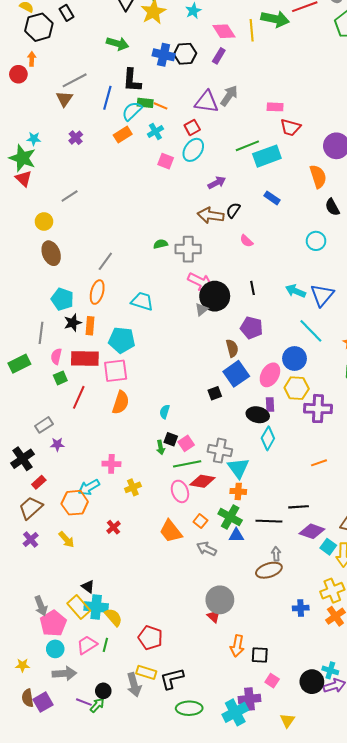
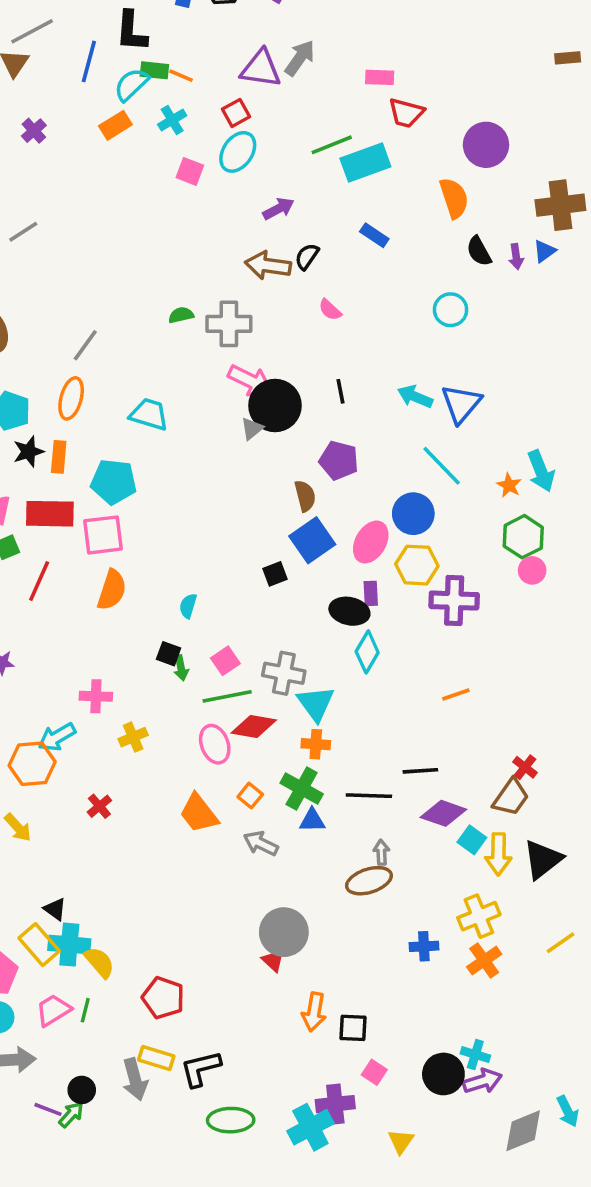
black square: (171, 439) -> (169, 654), moved

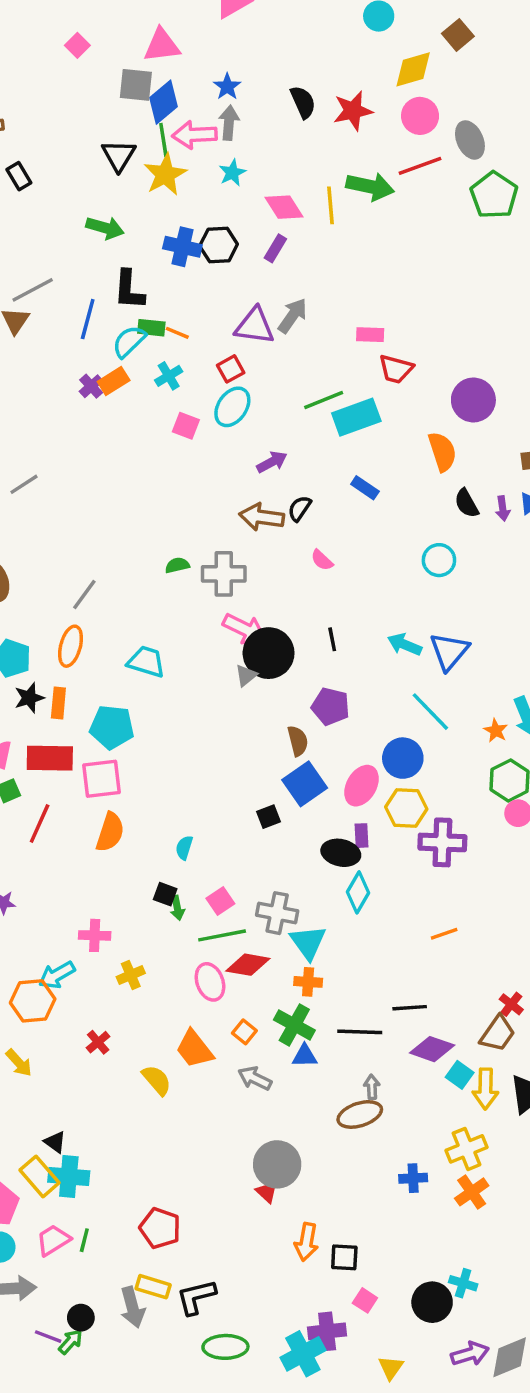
purple cross: (34, 131) -> (91, 386), moved
yellow semicircle: (99, 962) -> (157, 1080), moved
purple arrow: (482, 1081) -> (470, 1354), moved

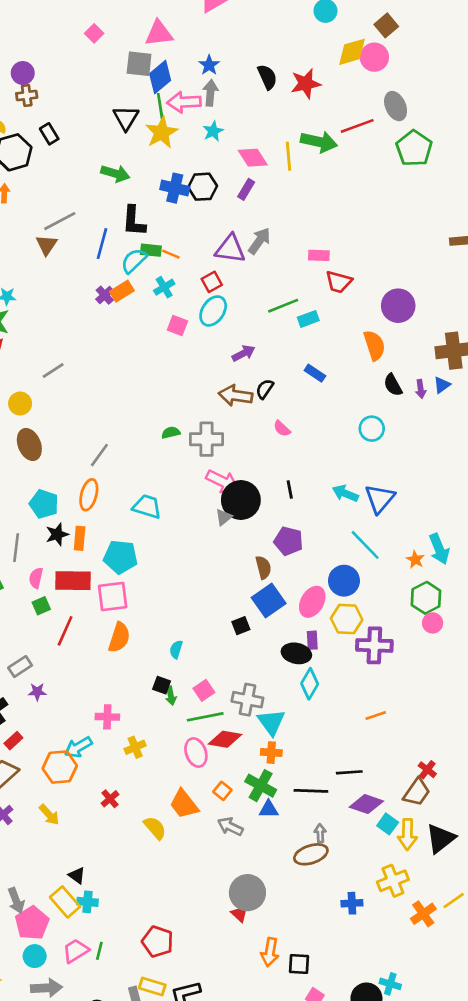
pink circle: (420, 116) -> (374, 57), moved
cyan rectangle: (356, 417) -> (308, 319), size x0.6
cyan cross: (69, 1176) -> (88, 902), size x0.7
orange cross: (472, 1192) -> (423, 914), moved

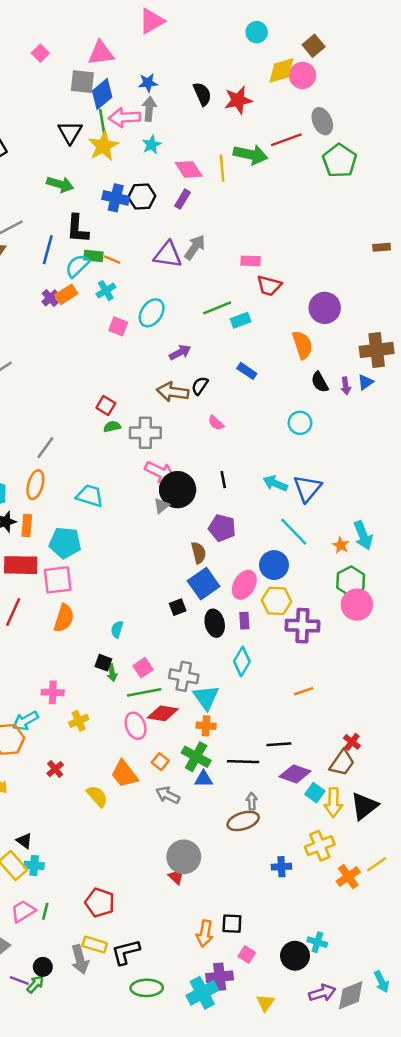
blue star: (209, 65) -> (148, 83), turned 30
red square: (212, 282) -> (106, 406), moved, turned -30
pink circle: (433, 623) -> (357, 605), size x1.6
black ellipse: (296, 653) -> (215, 623), moved, turned 65
orange arrow: (270, 952) -> (205, 933), moved

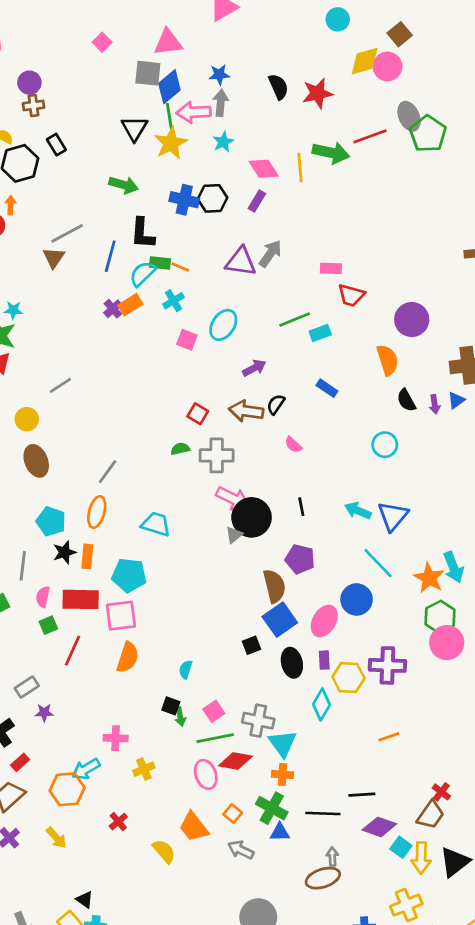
green pentagon: (340, 161) -> (428, 134), moved
red square: (106, 406) -> (198, 414), moved
orange star: (341, 545) -> (429, 578), size x1.6
brown semicircle: (199, 553) -> (274, 586), size x1.4
yellow hexagon: (276, 601) -> (348, 678), moved

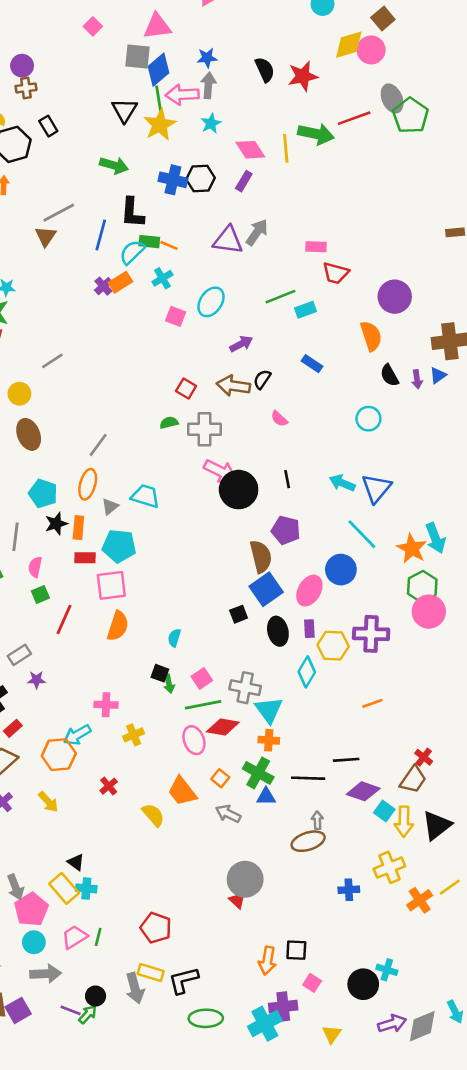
gray triangle: (234, 535) -> (110, 507), moved
red rectangle: (81, 599) -> (85, 558), moved, size x0.6

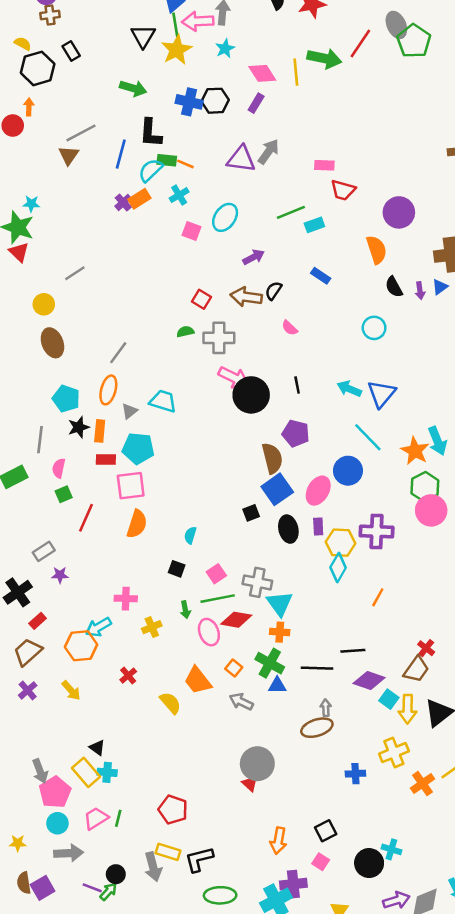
red line: (354, 118) -> (360, 44), turned -36
cyan diamond: (307, 672) -> (338, 568), moved
green arrow: (169, 684) -> (185, 610), moved
orange line: (372, 703) -> (378, 597), turned -42
black square: (296, 950) -> (326, 831), moved, turned -30

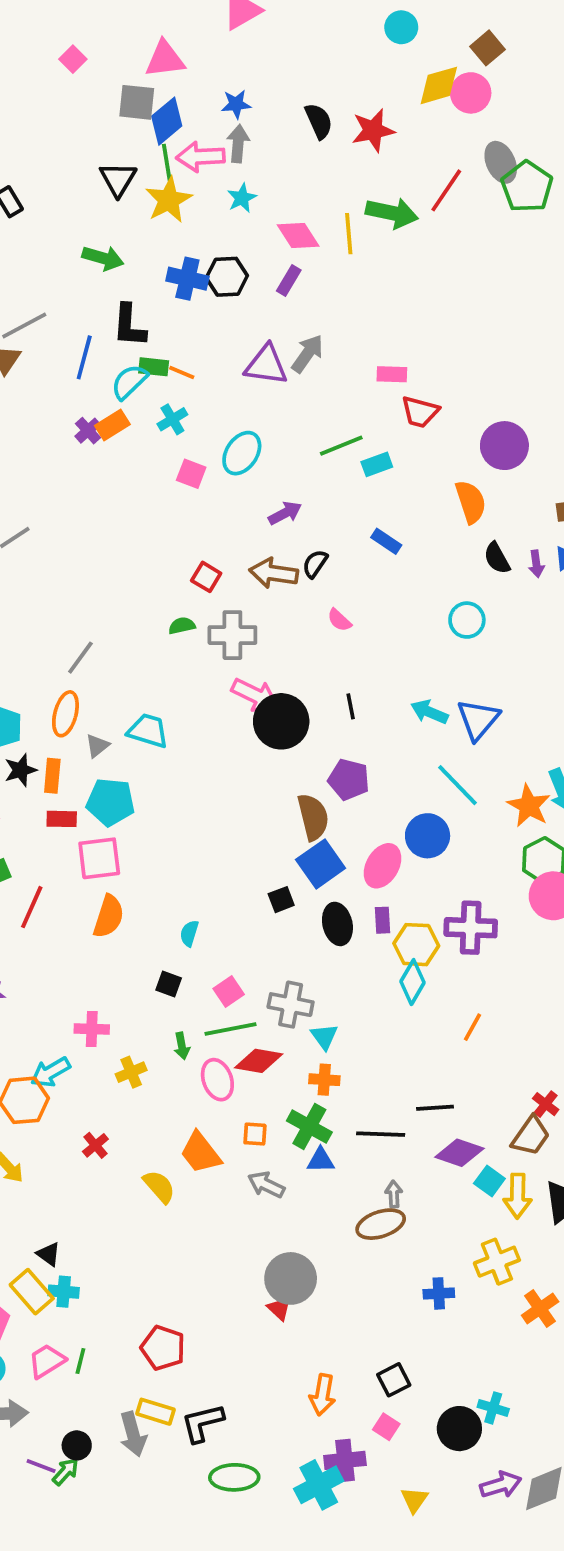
cyan triangle: (280, 604) -> (324, 1036), size x0.7
orange square: (234, 668) -> (255, 1134), turned -35

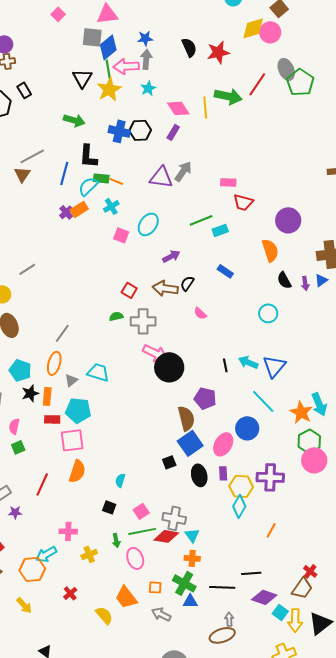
black line: (351, 706) -> (225, 365), moved
red line: (32, 907) -> (42, 484), moved
red diamond: (259, 1061) -> (166, 536), moved

